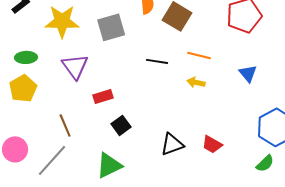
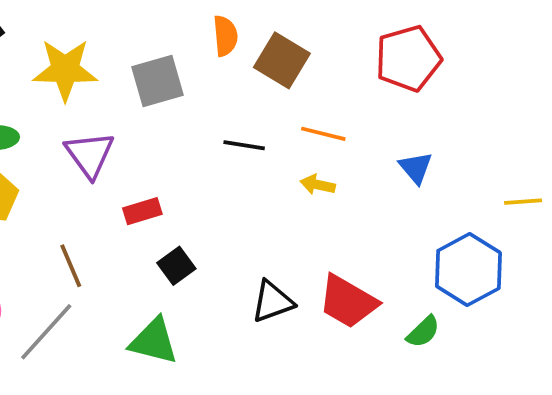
red trapezoid: (212, 144) -> (348, 302), size x1.6
green semicircle: (265, 163) -> (423, 332), moved
green triangle: (109, 165) -> (154, 341), turned 40

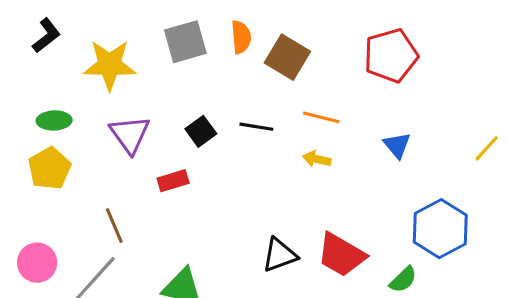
gray square: (157, 81) -> (185, 42), moved
yellow line: (523, 202) -> (487, 148), moved, turned -44
black square: (176, 266) -> (201, 131), moved

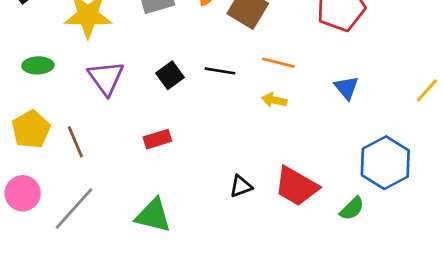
yellow pentagon: (49, 168) -> (31, 129), moved
red rectangle: (173, 181) -> (157, 139), moved
brown line: (114, 226) -> (75, 142), moved
black triangle: (280, 255) -> (241, 186), size x0.7

